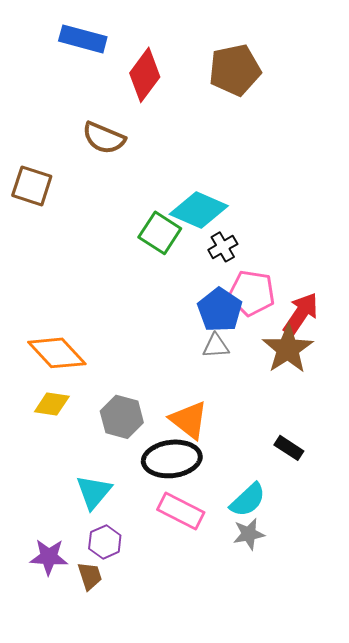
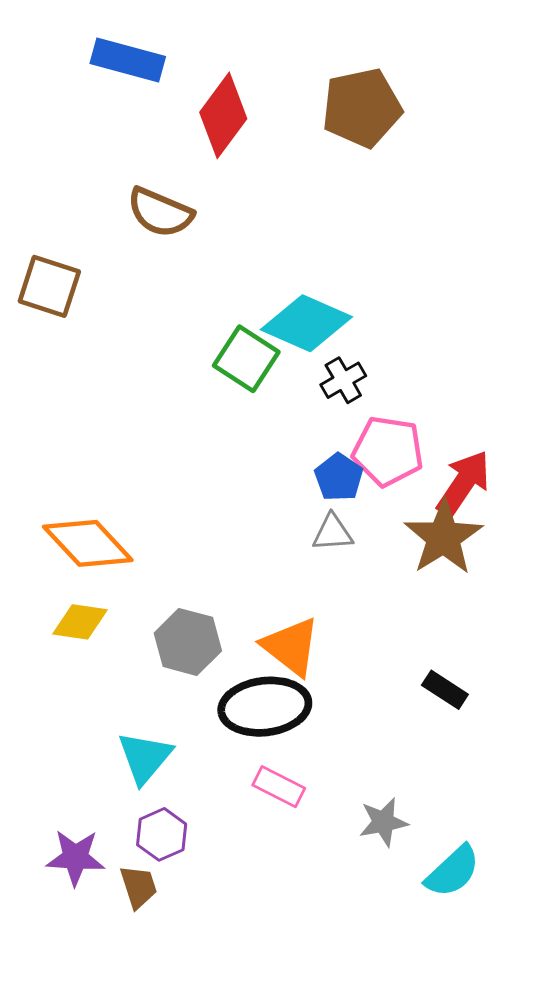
blue pentagon: (220, 310) -> (339, 477), size x0.7
cyan semicircle: (248, 500) -> (453, 871), moved
pink rectangle: (181, 511) -> (279, 787), size x0.7

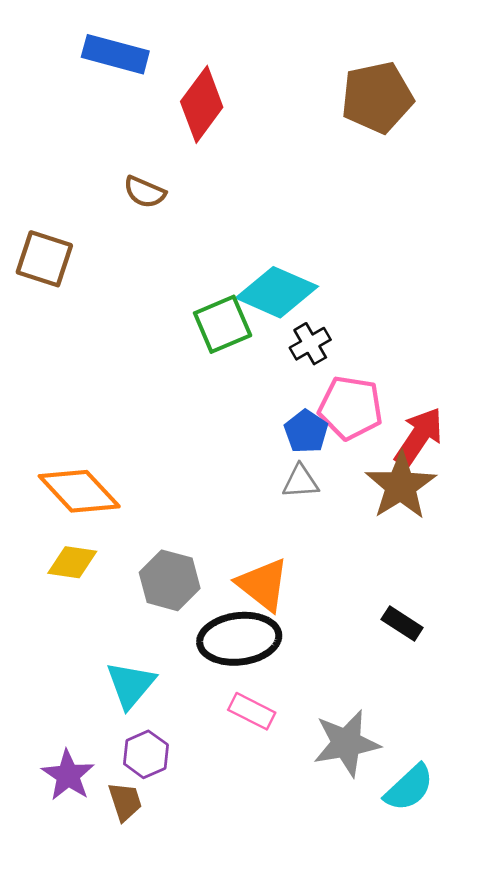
brown pentagon: (362, 108) -> (377, 97), moved
brown semicircle: (160, 212) -> (145, 192), size x0.7
green square: (246, 359) -> (223, 324), turned 34
gray star: (383, 822) -> (346, 743), size x1.5
purple star: (75, 857) -> (68, 775), turned 30

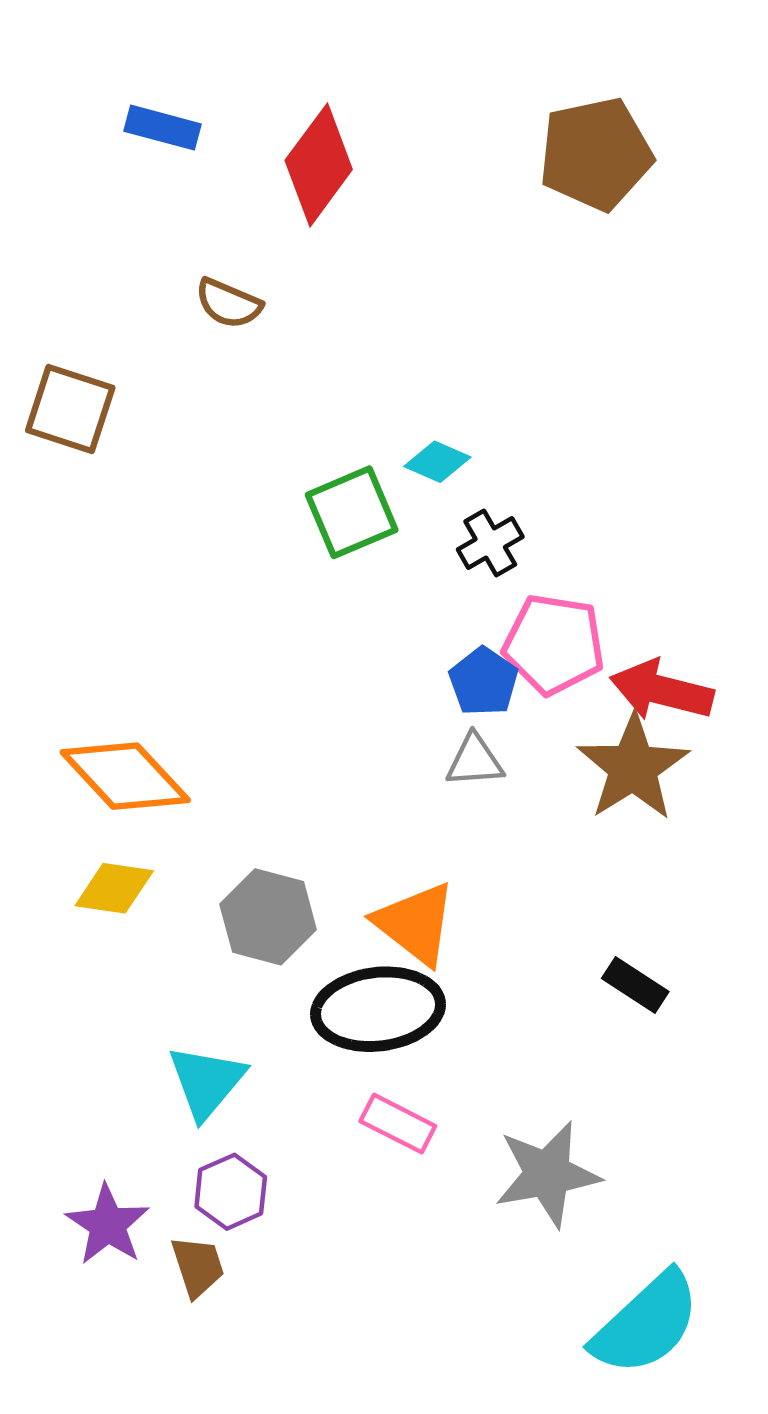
blue rectangle: (115, 54) -> (163, 128), moved, size x0.7
cyan diamond: (277, 292) -> (437, 462), size x0.5
red arrow: (419, 437) -> (662, 690), turned -110
cyan semicircle: (409, 788) -> (646, 1324), moved, size x1.4

